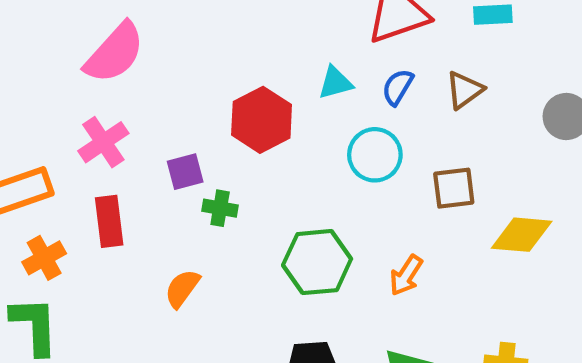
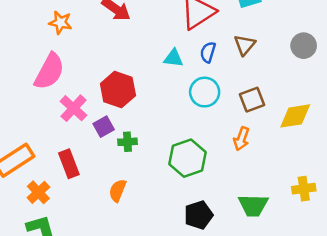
cyan triangle: (335, 83) -> (173, 58), turned 36
red hexagon: (262, 120) -> (118, 90), moved
pink cross: (103, 142) -> (74, 108), moved
orange arrow: (406, 275) -> (241, 139), moved

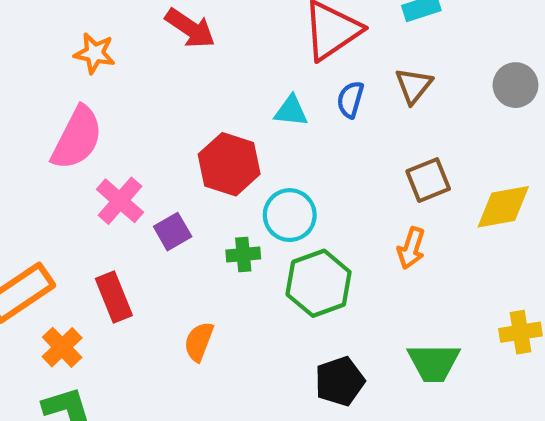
red hexagon: (118, 90) -> (229, 164), moved
cyan circle: (205, 92) -> (290, 215), moved
green cross: (127, 142) -> (243, 254), moved

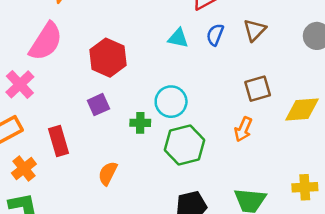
red hexagon: (229, 164) -> (108, 58), moved
pink cross: (120, 201) -> (20, 84), moved

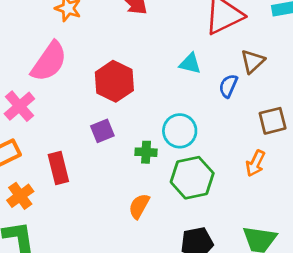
brown triangle: (255, 30) -> (253, 61), moved
blue semicircle: (215, 35) -> (228, 86), moved
orange semicircle: (108, 173) -> (139, 206), moved

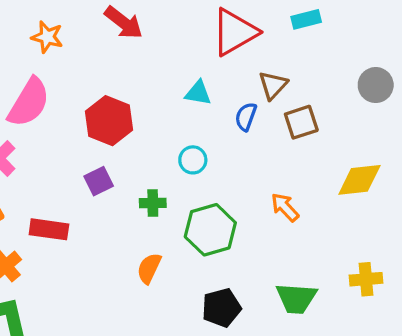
brown square: (273, 121) -> (301, 122), moved
cyan circle: (180, 131) -> (193, 160), moved, size x0.7
orange arrow: (255, 163) -> (285, 207), turned 115
red rectangle: (58, 168) -> (49, 229), turned -64

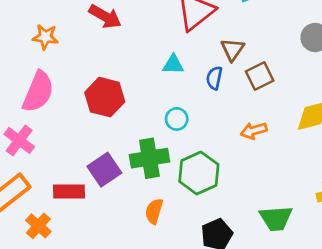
purple square: (99, 181) -> (104, 170), moved, size x1.4
green cross: (153, 203) -> (149, 158), size x1.8
orange arrow: (285, 207) -> (254, 131), moved, turned -55

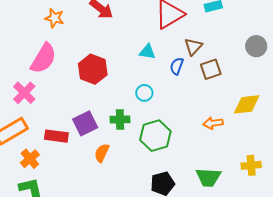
orange arrow: (254, 131) -> (213, 123), moved
green cross: (149, 158) -> (120, 120), size x0.7
orange semicircle: (154, 211) -> (102, 153), moved

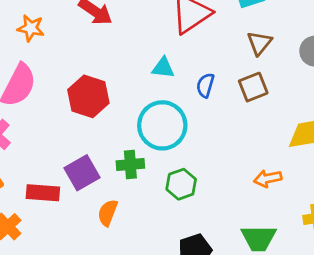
brown triangle: (193, 47) -> (259, 43), moved
cyan circle: (144, 93) -> (162, 125), size x2.0
orange arrow: (213, 123) -> (268, 178), moved
green hexagon: (155, 136) -> (181, 184), size x0.7

